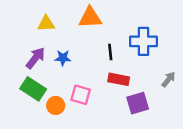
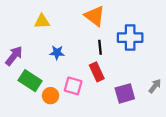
orange triangle: (90, 18) -> (95, 16), moved, turned 40
purple arrow: (35, 58) -> (14, 56), moved
red rectangle: (119, 79) -> (97, 72), moved, turned 54
gray arrow: (168, 79) -> (155, 86), moved

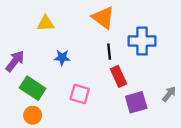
red rectangle: (97, 72) -> (119, 76), moved
orange circle: (51, 96) -> (33, 115), moved

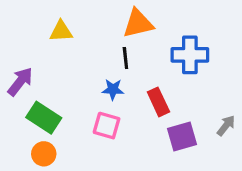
orange triangle: (103, 18) -> (138, 23), turned -50
black line: (109, 52) -> (125, 58), moved
blue star: (62, 58) -> (113, 89), moved

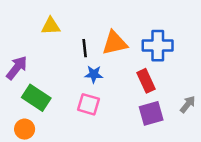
orange triangle: (138, 23) -> (115, 43), moved
black line: (125, 58) -> (85, 48), moved
red rectangle: (158, 102) -> (146, 81), moved
orange circle: (44, 154) -> (25, 129), moved

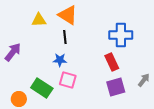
orange triangle: (115, 43) -> (68, 15), moved, turned 45
blue star: (94, 74) -> (60, 60), moved
green rectangle: (36, 98) -> (42, 88), moved

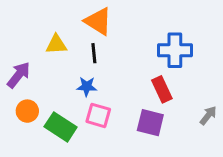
yellow triangle: (39, 20) -> (56, 44), moved
purple square: (116, 87) -> (150, 123), moved, turned 30
orange circle: (19, 99) -> (27, 111), moved

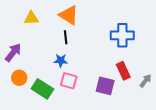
yellow triangle: (56, 44) -> (31, 18), moved
red rectangle: (162, 89) -> (123, 71), moved

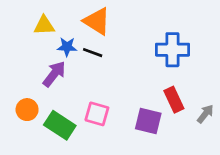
black line: (66, 37) -> (93, 53), turned -64
purple arrow: (13, 52) -> (54, 74), moved
blue star: (61, 61) -> (67, 47), moved

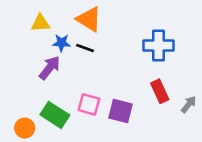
orange circle: (27, 110) -> (25, 128), moved
purple square: (148, 121) -> (120, 111), moved

